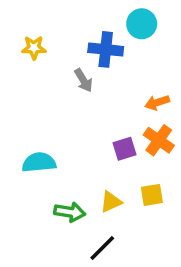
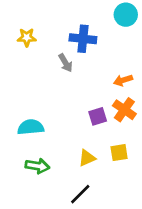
cyan circle: (142, 24) -> (126, 15), moved
green arrow: (70, 212) -> (37, 166), moved

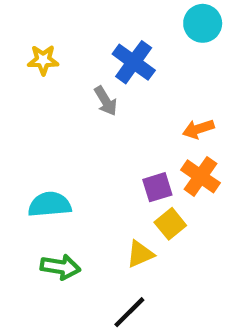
blue cross: (83, 39) -> (134, 62), turned 30
yellow square: (119, 153) -> (170, 224), moved, turned -30

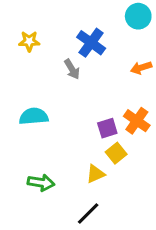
orange arrow: (198, 129) -> (141, 68), moved
cyan semicircle: (50, 204) -> (34, 116), moved

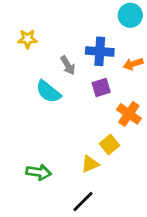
blue cross: (91, 43) -> (100, 51), moved, turned -32
cyan semicircle: (34, 116) -> (48, 92), moved, turned -136
purple square: (107, 128) -> (101, 88), moved

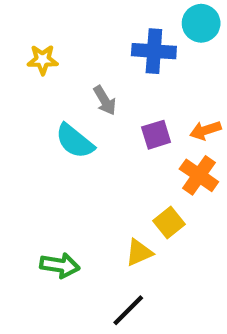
blue cross: (100, 51) -> (154, 51), moved
orange arrow: (133, 64) -> (205, 130), moved

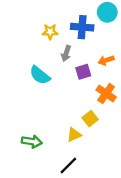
yellow star: (43, 60) -> (50, 32), moved
gray arrow: (105, 100) -> (66, 53), moved, turned 49
orange arrow: (205, 130) -> (106, 60), moved

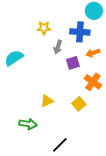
blue cross: (82, 27) -> (80, 32), moved
cyan semicircle: (40, 75) -> (14, 58), moved, turned 108
yellow triangle: (74, 135) -> (47, 101), moved

